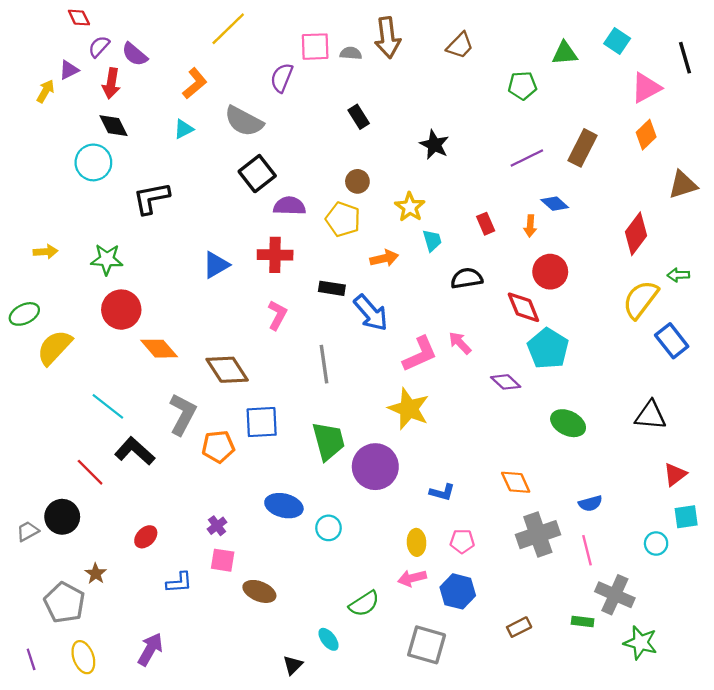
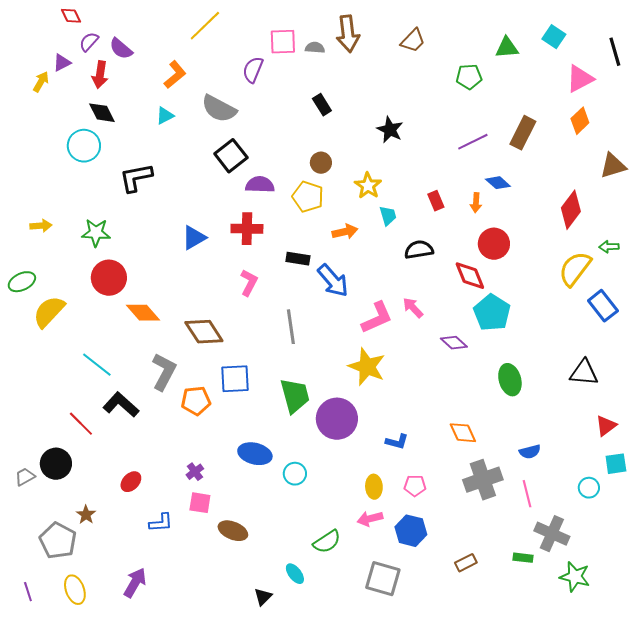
green ellipse: (568, 423) -> (510, 380), turned 48

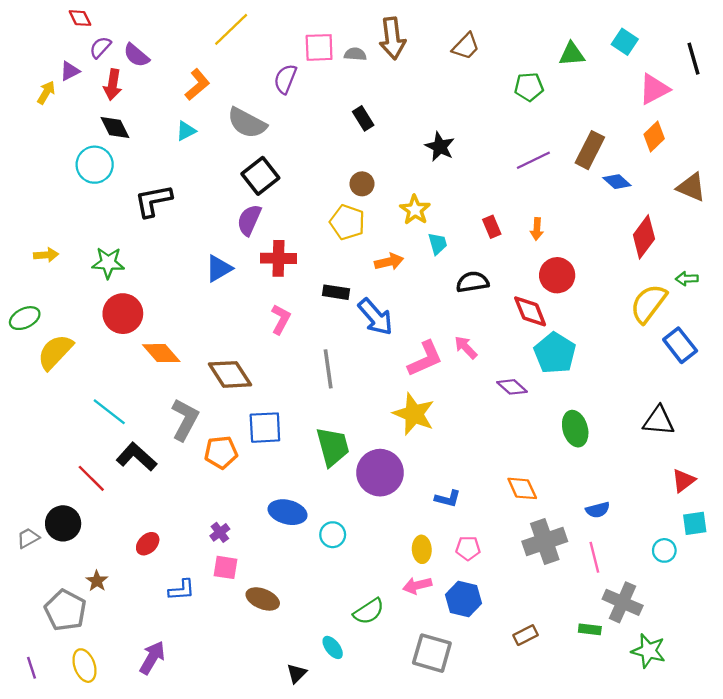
brown triangle: (613, 166) -> (691, 187), turned 40
blue diamond: (498, 183) -> (617, 182), moved
purple semicircle: (260, 185) -> (249, 220), moved, turned -68

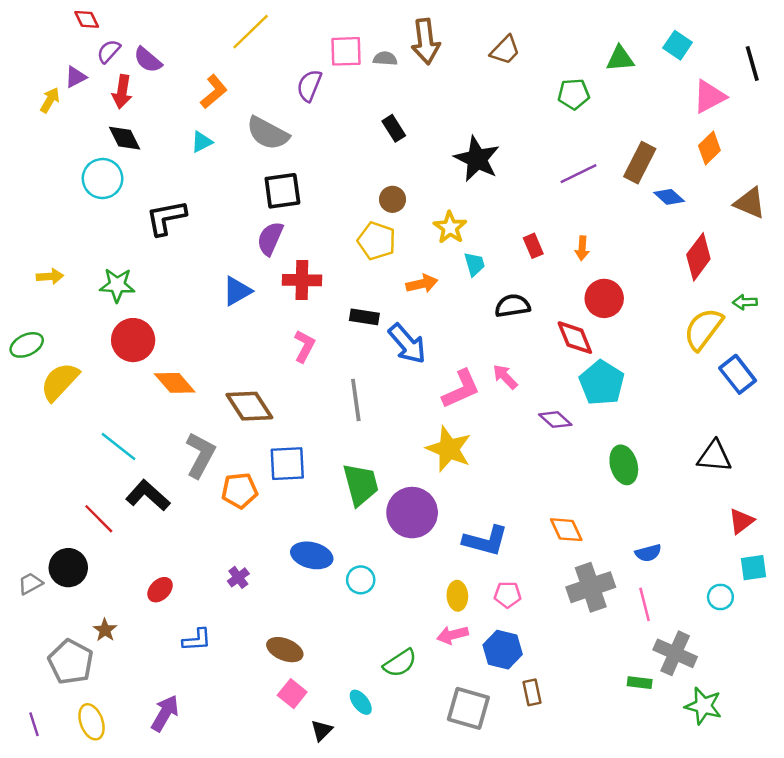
black star: (440, 147) -> (477, 159), size x1.4
black square: (260, 176) -> (282, 191), turned 30
blue L-shape: (448, 499) -> (486, 541), size x1.6
pink square: (225, 567) -> (292, 694), moved, turned 30
brown rectangle: (526, 635) -> (532, 692), moved, turned -75

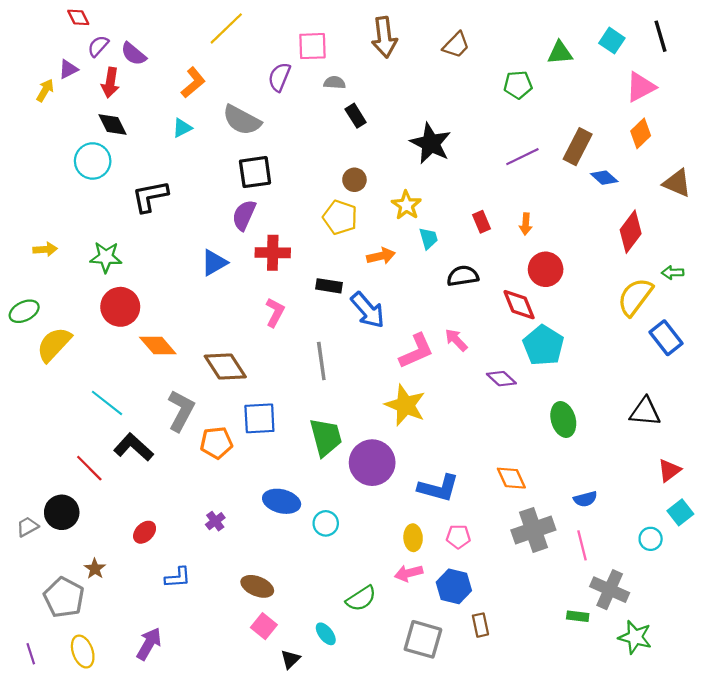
gray semicircle: (385, 59) -> (335, 83), moved
black line: (752, 64) -> (660, 36), moved
cyan square: (753, 568) -> (680, 512), turned -30

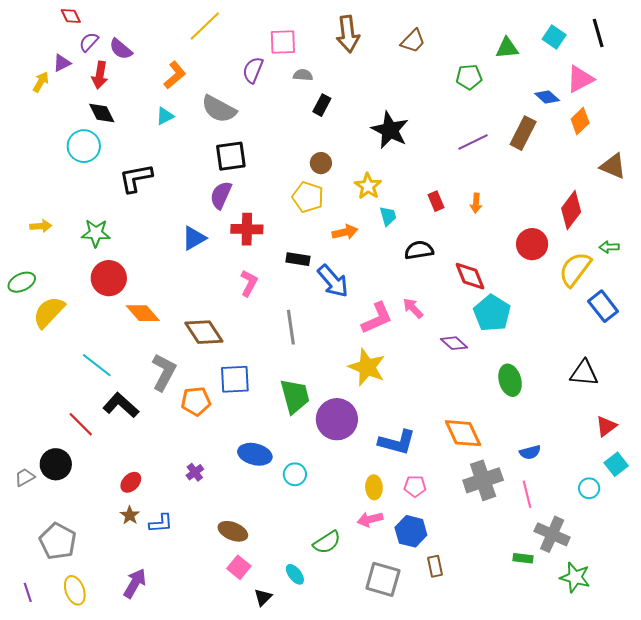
black rectangle: (356, 116) -> (322, 105), turned 60
blue diamond: (604, 178) -> (547, 97), moved
red circle: (546, 269) -> (532, 244), moved
orange diamond: (511, 478) -> (463, 433), size x1.4
brown star: (95, 569) -> (130, 515), moved

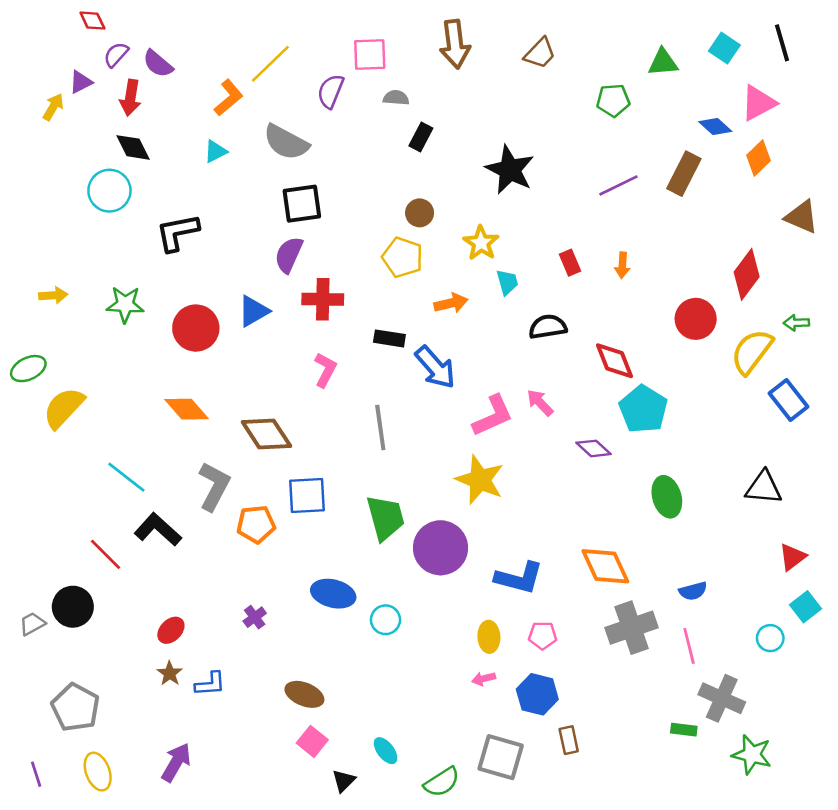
yellow line: (205, 26) -> (270, 64), moved
red circle: (109, 278) -> (196, 328), moved
pink arrow: (370, 519) -> (484, 679), size x0.7
green semicircle: (327, 542) -> (442, 782), moved

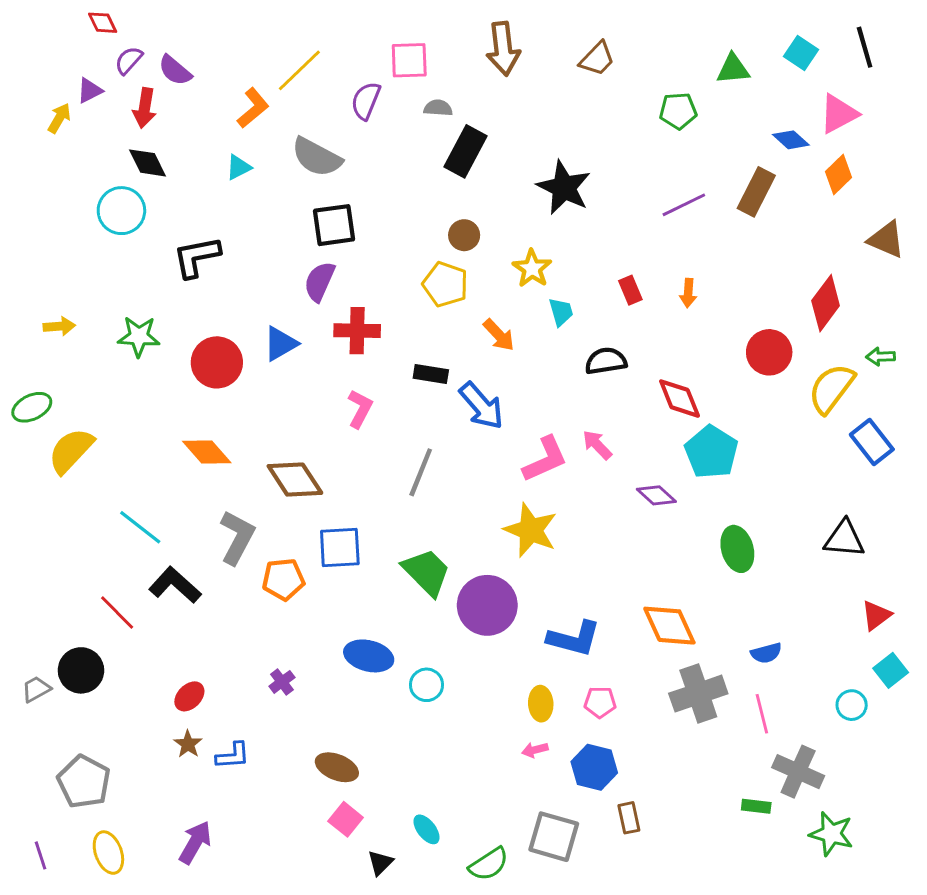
black rectangle: (421, 137) -> (466, 151), size x1.6
orange arrow: (451, 303) -> (499, 335), turned 60
gray line: (380, 427) -> (421, 472), turned 30
green trapezoid: (386, 518) -> (427, 572), turned -30

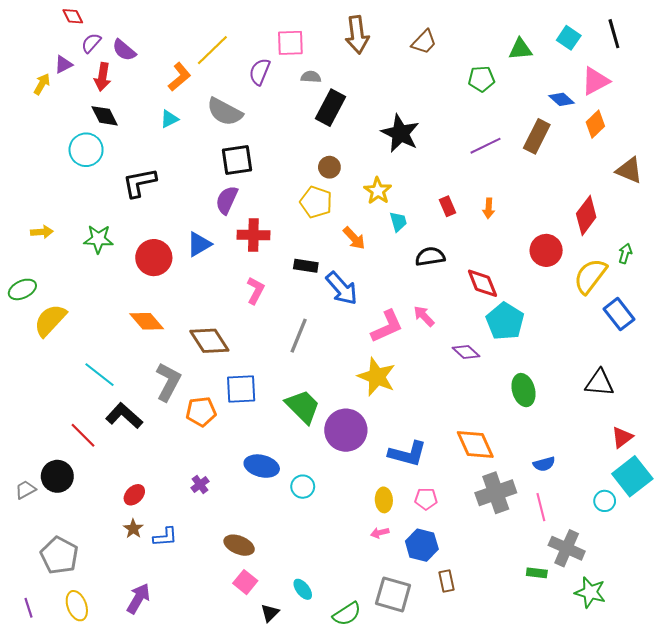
green arrow: (880, 357) -> (625, 253), turned 108
cyan square: (891, 670) -> (632, 476), size x1.6

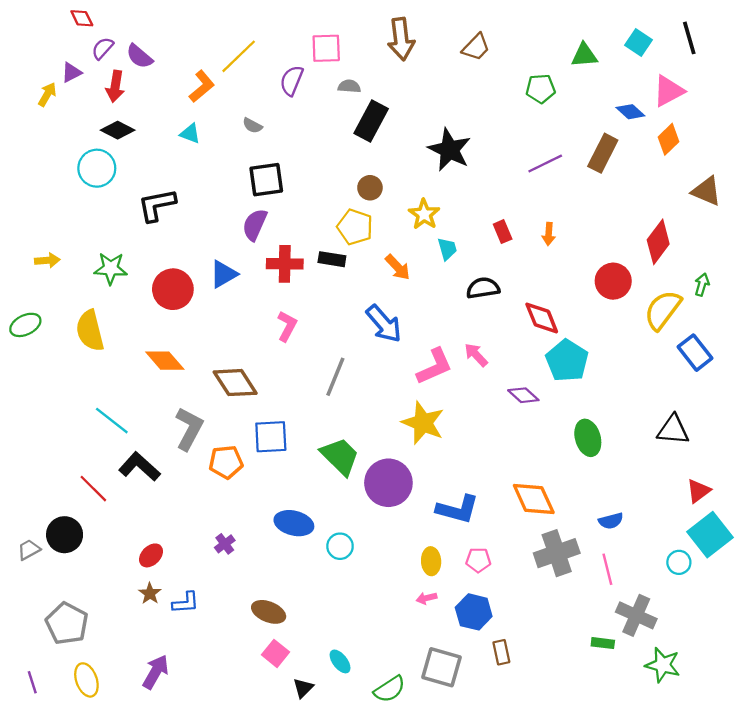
gray semicircle: (225, 112) -> (252, 126), size x0.5
black diamond: (105, 116) -> (118, 130), turned -36
cyan triangle: (169, 119) -> (190, 134), turned 48
black rectangle: (306, 266) -> (332, 259), moved
yellow semicircle: (50, 320) -> (90, 331), moved, turned -57

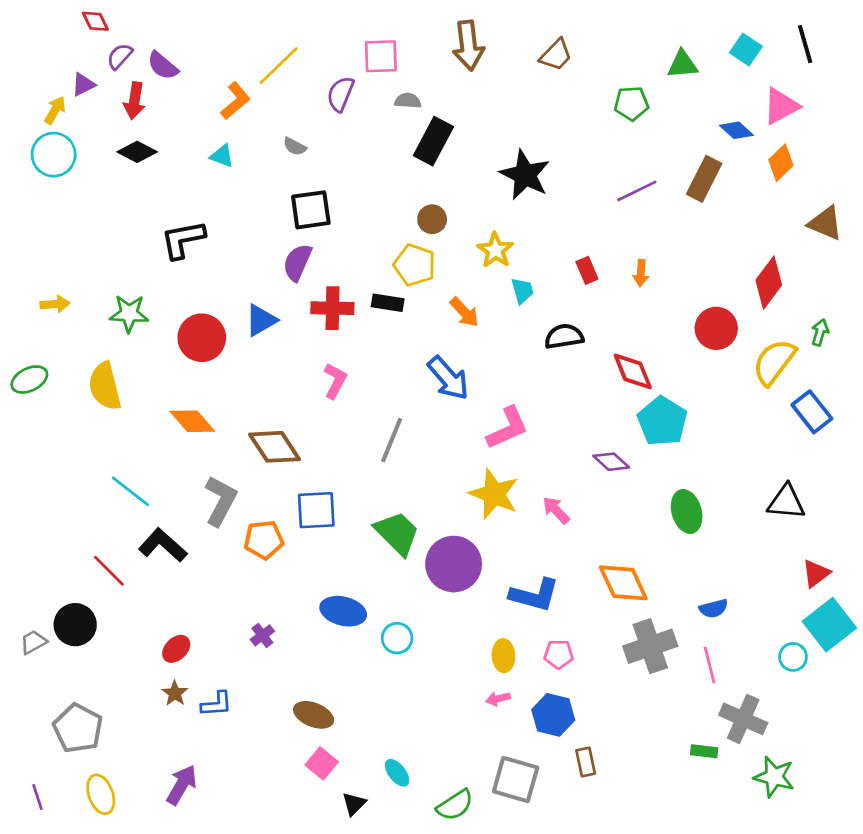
cyan circle: (97, 168) -> (54, 155), moved
pink arrow: (476, 355) -> (556, 510), moved

